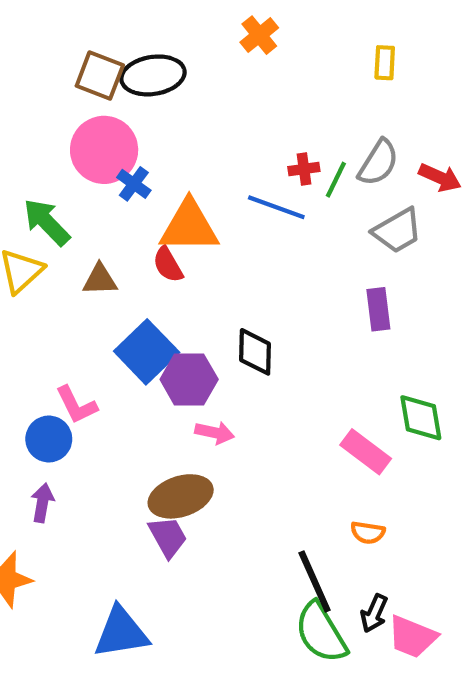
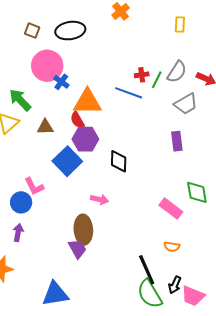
brown square: (100, 75) -> (32, 31), moved, size x0.7
purple hexagon: (189, 379) -> (85, 139), moved
brown ellipse: (181, 496) -> (83, 230), turned -76

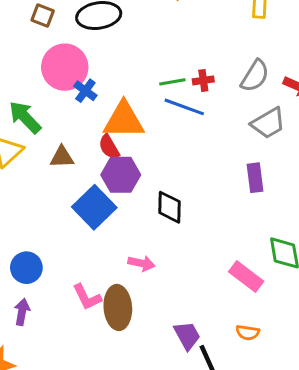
green line: (157, 80) -> (172, 82), moved, turned 54
pink L-shape: (34, 186) -> (87, 297), moved
purple trapezoid: (77, 249) -> (187, 335), moved

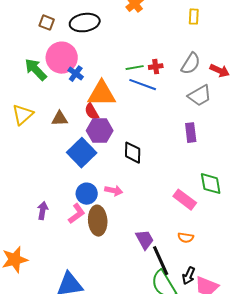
green arrow: (25, 117) -> (36, 70), moved
blue circle: (26, 268) -> (87, 194), moved
pink L-shape: (87, 297) -> (77, 214), turned -100
purple arrow: (22, 312) -> (43, 211), moved

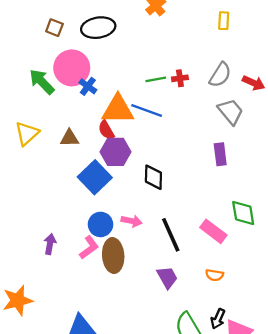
blue line: (143, 85) -> (147, 110), moved
gray trapezoid: (200, 96) -> (231, 112), turned -100
black line: (161, 261) -> (171, 235), moved

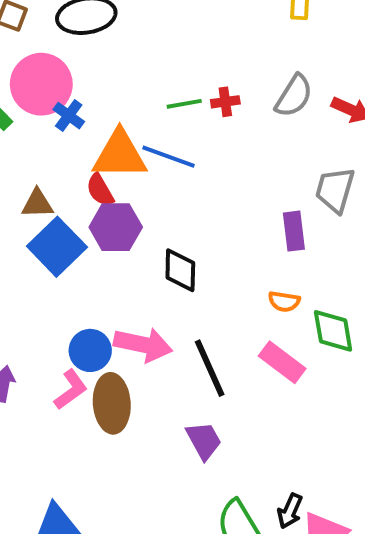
gray trapezoid: (231, 112) -> (335, 190), moved, turned -124
blue square: (95, 177) -> (57, 247), moved
pink arrow: (132, 221) -> (143, 345), size x1.6
orange semicircle: (214, 275) -> (284, 302), moved

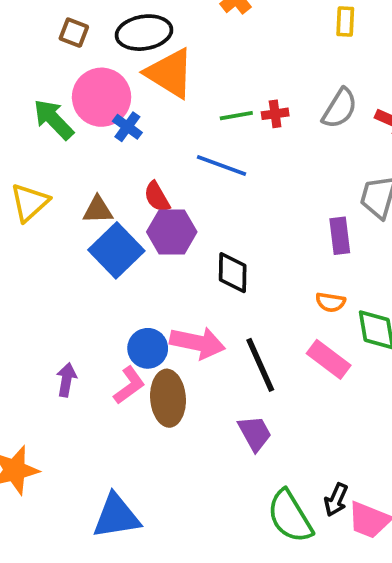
orange triangle: (120, 155) -> (170, 73), moved, turned 32

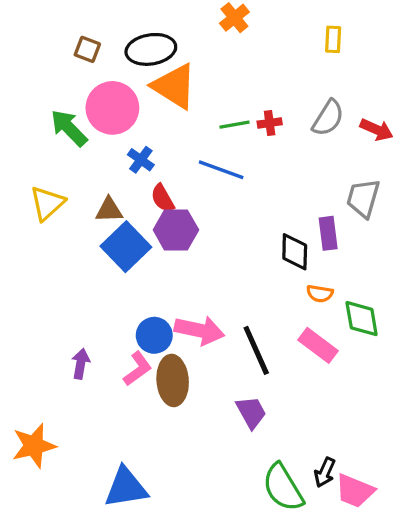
blue cross: (127, 127) -> (141, 160), moved
black diamond: (233, 273) -> (295, 252), moved

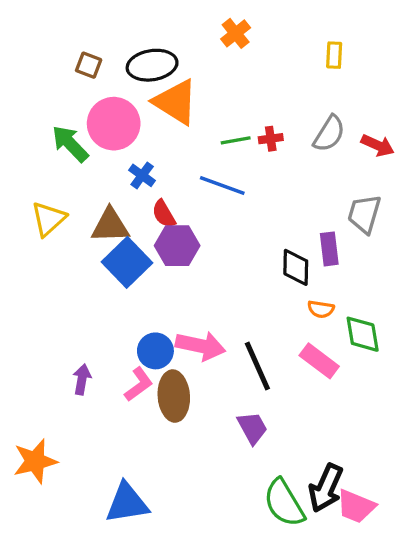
brown triangle: (109, 210) -> (110, 226), size x1.4
black arrow: (325, 472) -> (326, 488), size x1.6

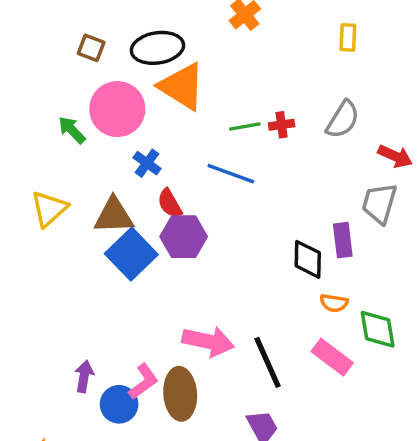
green arrow: (70, 144) -> (72, 130), size x0.7
red arrow: (378, 145) -> (395, 156), moved
blue circle: (155, 351) -> (119, 404), moved

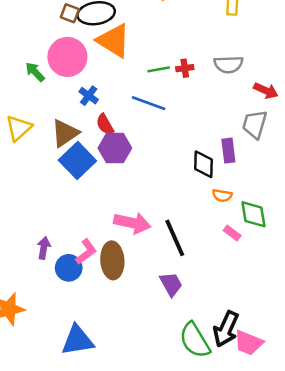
brown square: (91, 48) -> (70, 13), moved
gray semicircle: (343, 120) -> (228, 64), turned 56
brown triangle: (114, 216) -> (65, 133), turned -32
pink rectangle: (332, 357) -> (232, 233), moved, size x0.6

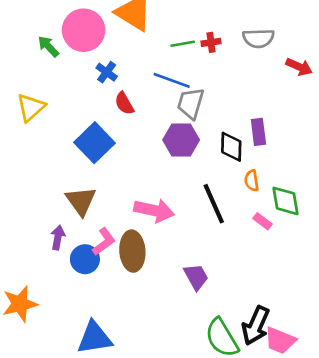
gray trapezoid: (255, 124) -> (191, 103), moved
brown triangle: (65, 133) -> (81, 201), moved, turned -32
purple hexagon: (115, 148) -> (181, 140), moved
orange semicircle: (222, 195) -> (252, 181), turned 72
black line: (175, 238) -> (214, 204), moved

